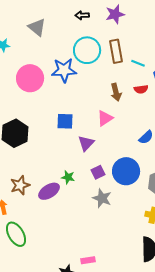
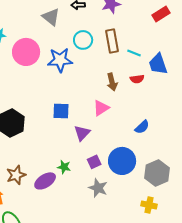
gray triangle: (37, 27) -> (51, 17), moved
cyan circle: (87, 50) -> (83, 40), size x0.7
pink circle: (30, 78) -> (26, 52), moved

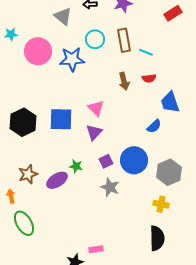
blue trapezoid: (158, 64) -> (170, 102), moved
pink triangle: (101, 108) -> (96, 108), moved, turned -42
blue square: (61, 111) -> (61, 119), moved, size x1.4

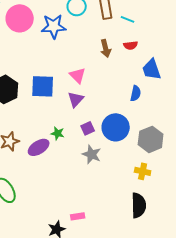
blue semicircle: (154, 126) -> (136, 93), turned -35

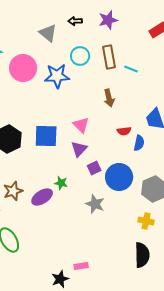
red semicircle: (131, 45) -> (124, 131), moved
purple square: (88, 128) -> (94, 168), moved

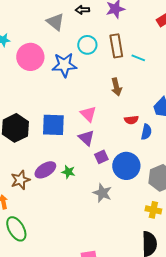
purple triangle: (79, 149) -> (86, 138), turned -30
purple ellipse: (42, 197) -> (45, 170), moved

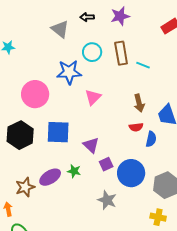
pink circle: (30, 57) -> (35, 94), moved
brown arrow: (116, 87) -> (139, 103), moved
pink triangle: (88, 114) -> (93, 97), moved, turned 30
green star: (68, 172) -> (74, 171), moved

